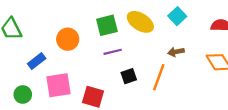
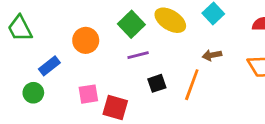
green square: (107, 25) -> (131, 24), turned -30
pink square: (58, 85) -> (88, 94), moved, size x0.7
green circle: (23, 94) -> (33, 93), moved

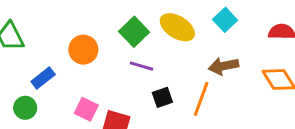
purple line: (138, 55) -> (142, 66), turned 30
brown arrow: (212, 55) -> (224, 66), size x1.4
pink square: (88, 94) -> (86, 109), turned 35

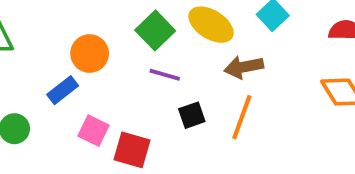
brown arrow: (224, 66) -> (244, 67), moved
blue rectangle: (43, 78) -> (63, 90), moved

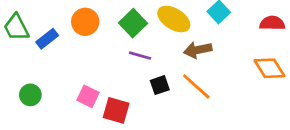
orange circle: (90, 54) -> (85, 22), moved
blue rectangle: (63, 90) -> (47, 39), moved
orange line: (242, 117) -> (196, 86), turned -68

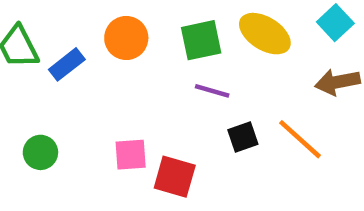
green square: (133, 23) -> (201, 40), turned 32
brown arrow: (198, 50) -> (337, 82), moved
pink square: (88, 96) -> (131, 155), turned -30

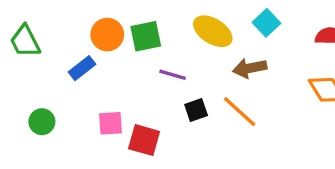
green square: (201, 40) -> (146, 36), moved
blue rectangle: (67, 64) -> (82, 68), moved
brown arrow: (337, 82) -> (250, 68), moved

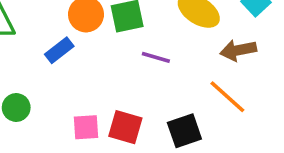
black square: (196, 110) -> (184, 131), moved, size x1.4
pink square: (111, 123) -> (86, 127), moved

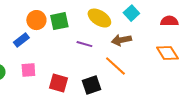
purple line: (156, 57) -> (84, 44), moved
pink square: (86, 127) -> (28, 70), moved

